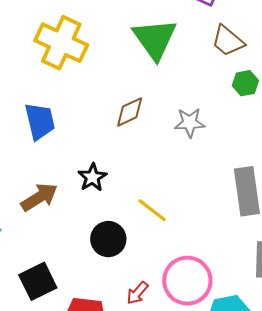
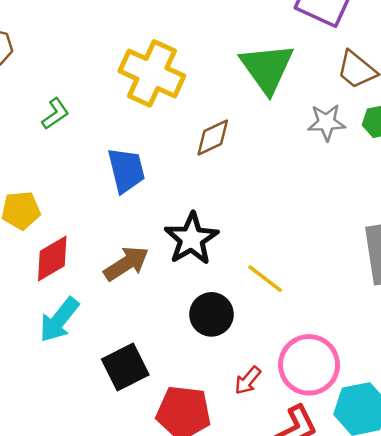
brown diamond: (130, 112) -> (213, 138), moved
gray star: (190, 123) -> (326, 122), moved
black star: (92, 177) -> (191, 239), size x1.5

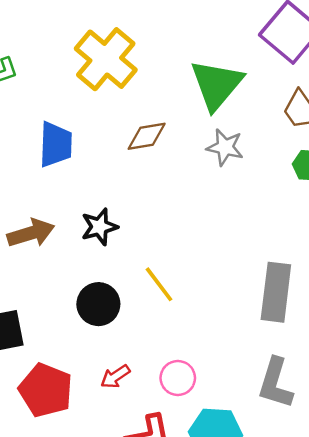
gray star: (326, 122) -> (225, 147), moved
black star: (191, 239) -> (99, 227), size x0.7
pink circle: (309, 365) -> (178, 378), size x0.6

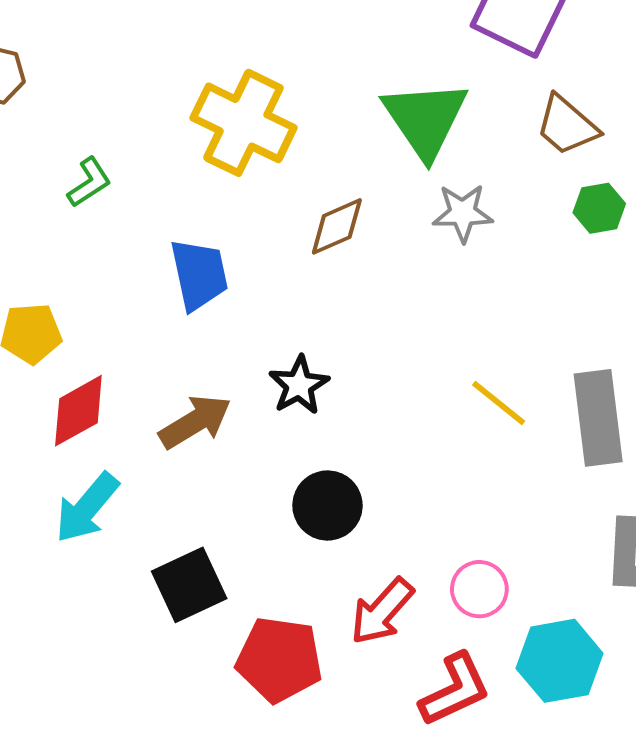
yellow line: (159, 284) -> (499, 403), moved
red arrow: (115, 377) -> (382, 611), size x1.5

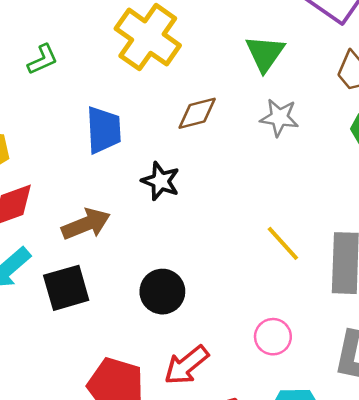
green triangle: (425, 119) -> (265, 53), size x0.7
black star: (299, 385) -> (161, 181), moved, turned -30
black square: (189, 585) -> (66, 288), moved
pink circle: (479, 589) -> (273, 337), moved

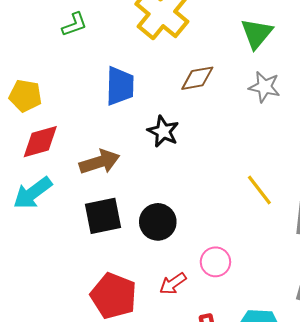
black square: (66, 288) -> (103, 216), moved
pink circle: (273, 337) -> (215, 262), moved
red arrow: (186, 365) -> (173, 284), size x0.7

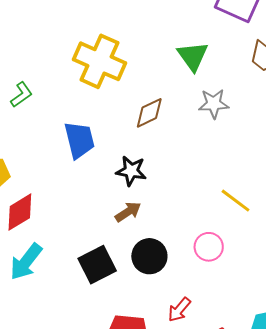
brown arrow: (100, 162) -> (128, 212), moved, size x0.7
pink circle: (215, 262) -> (209, 247), moved

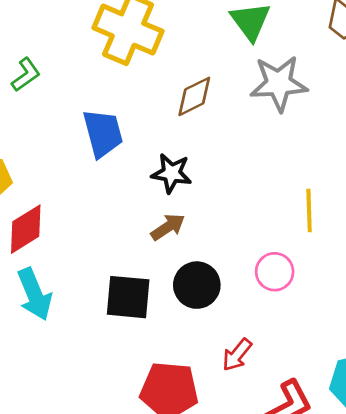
gray star: (214, 104) -> (279, 83), size x1.4
yellow line: (235, 201) -> (309, 210), turned 52
cyan arrow: (26, 262) -> (35, 294), turned -60
black square: (97, 265) -> (128, 297), turned 33

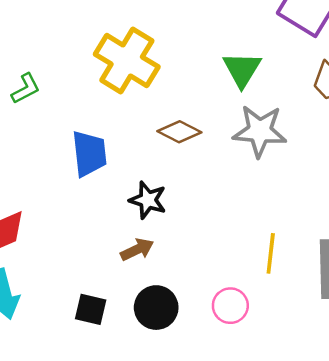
brown diamond: (194, 96) -> (179, 132), turned 45
black square: (128, 297) -> (91, 309), size x0.7

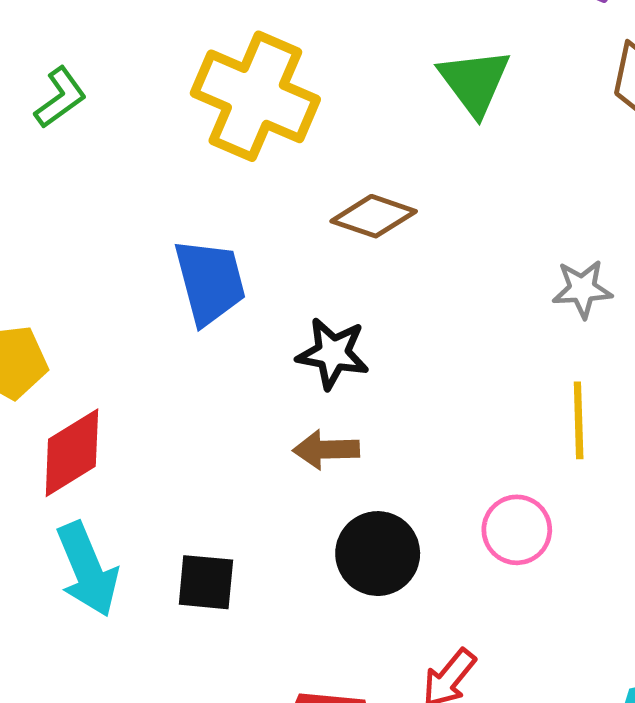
green L-shape: (26, 89) -> (60, 98), moved
gray star: (260, 131) -> (582, 289), moved, size x0.6
brown arrow: (137, 250) -> (326, 450), turned -148
black square: (91, 309) -> (206, 582), moved

